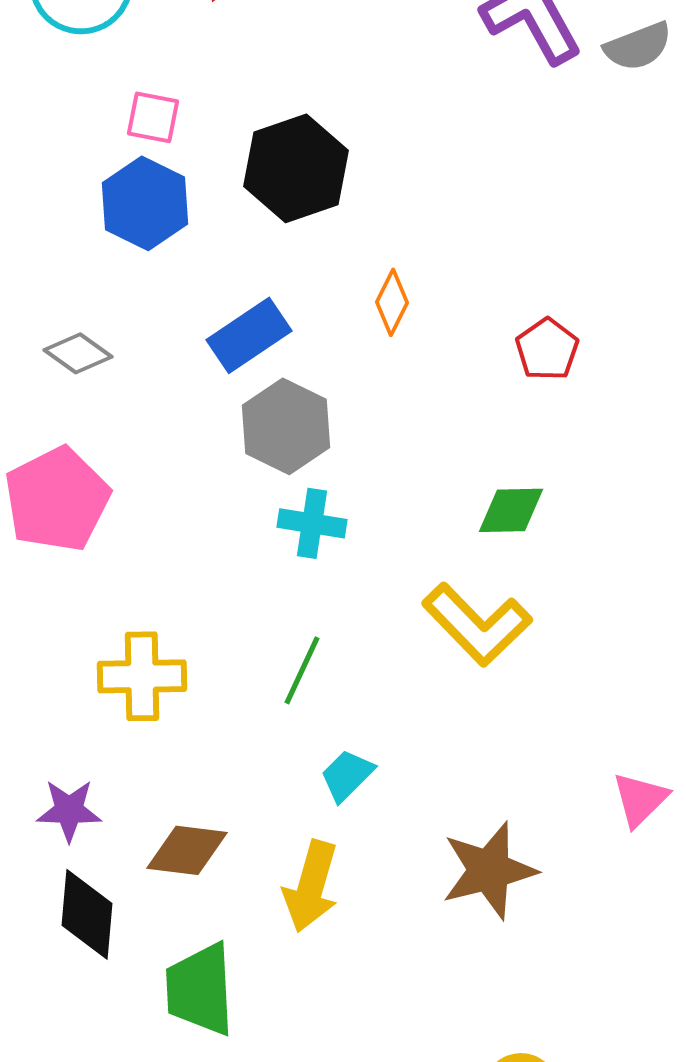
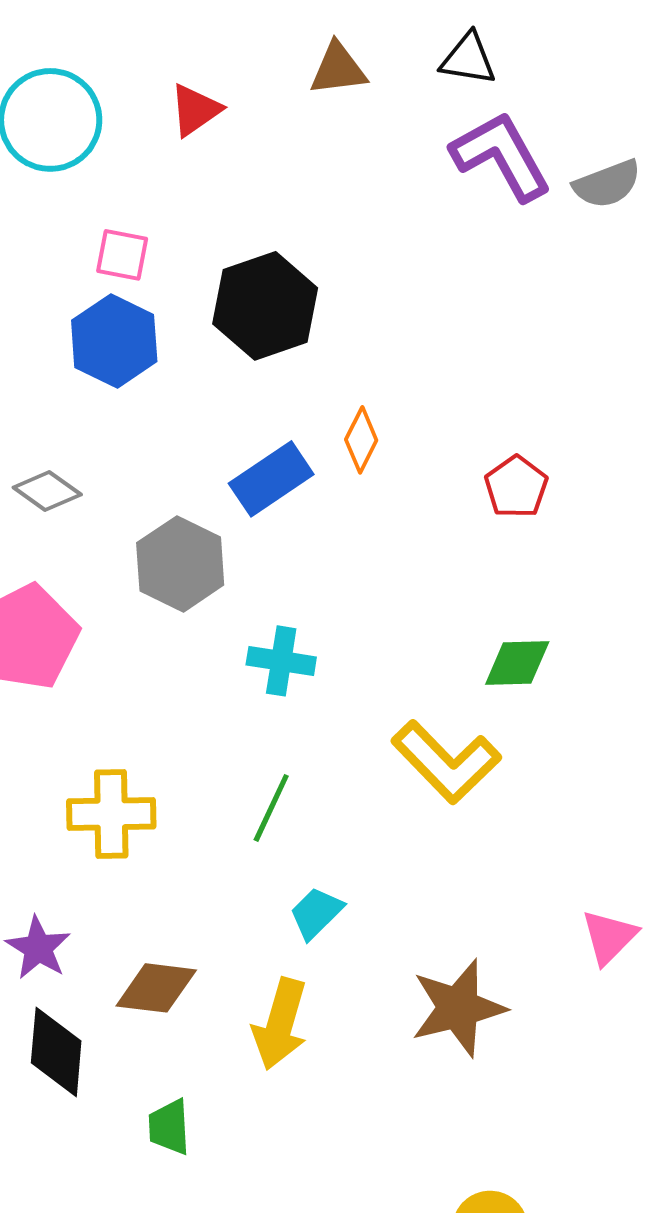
blue rectangle: (249, 335) -> (271, 479), moved
gray hexagon: (286, 426) -> (180, 564), moved
green diamond: (511, 510) -> (517, 663), moved
purple star: (69, 810) -> (38, 948), turned 30
green trapezoid: (200, 989) -> (169, 1127), size x0.6

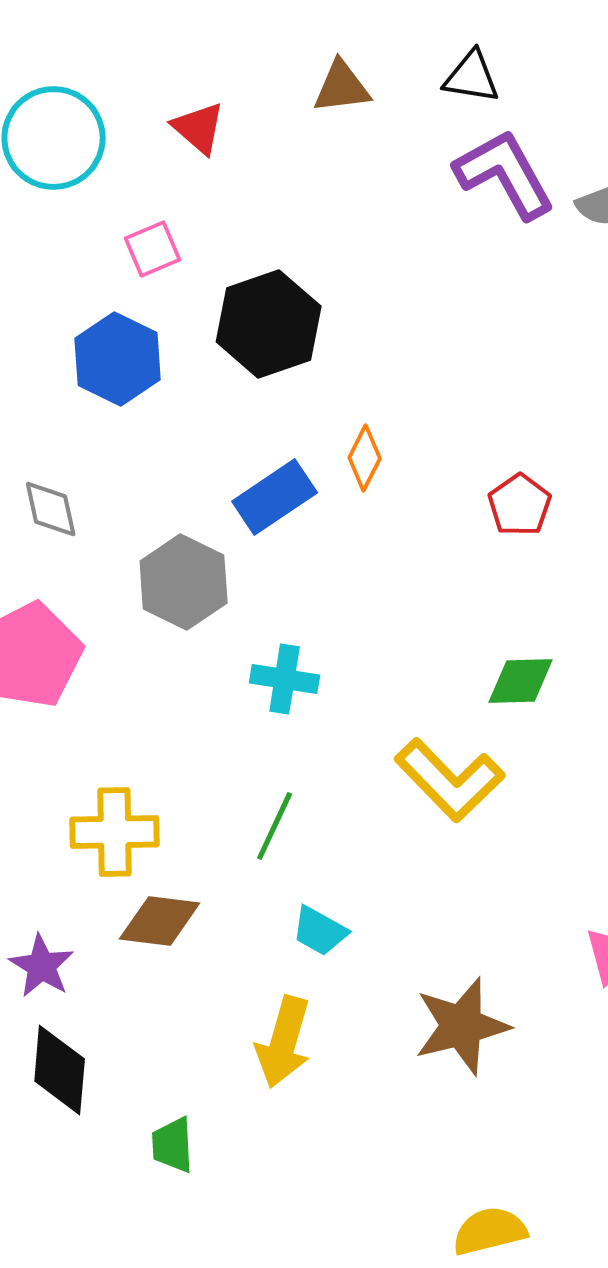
red triangle: (195, 110) -> (199, 128), turned -44
pink square: (122, 255) -> (153, 249), moved, turned -34
gray diamond: (47, 491) -> (51, 509), turned 42
cyan trapezoid: (316, 913) -> (320, 931), turned -106
brown diamond: (156, 988) -> (160, 921), moved

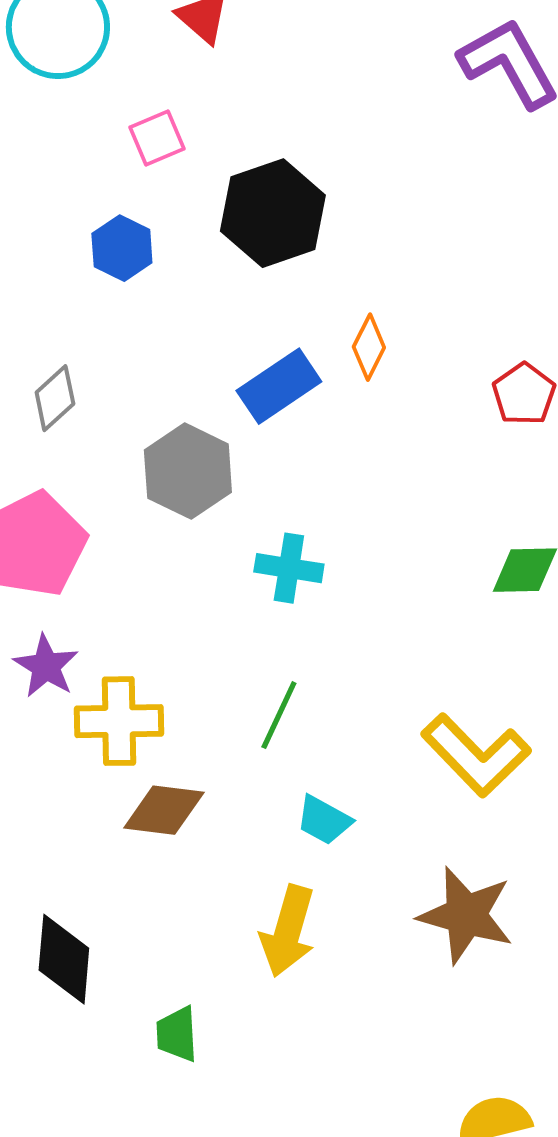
blue hexagon: (118, 359) -> (122, 248), size x0.7
gray diamond: (51, 509) -> (55, 398), turned 60
yellow L-shape: (450, 780) -> (476, 755), moved
purple star: (42, 966) -> (46, 666), moved
brown star: (462, 1026) -> (466, 915), turned 30

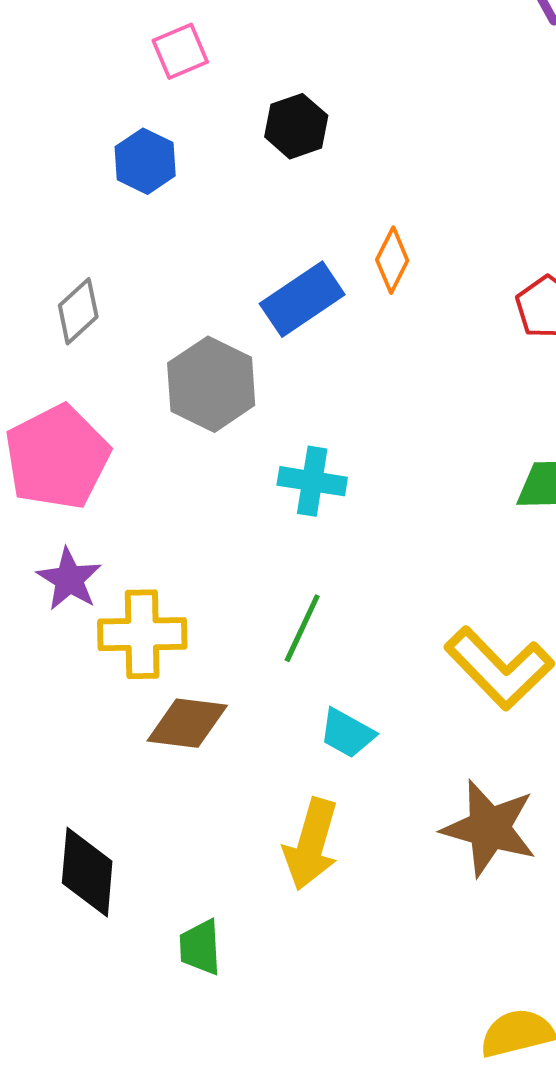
black hexagon: (273, 213) -> (296, 126), size x0.6

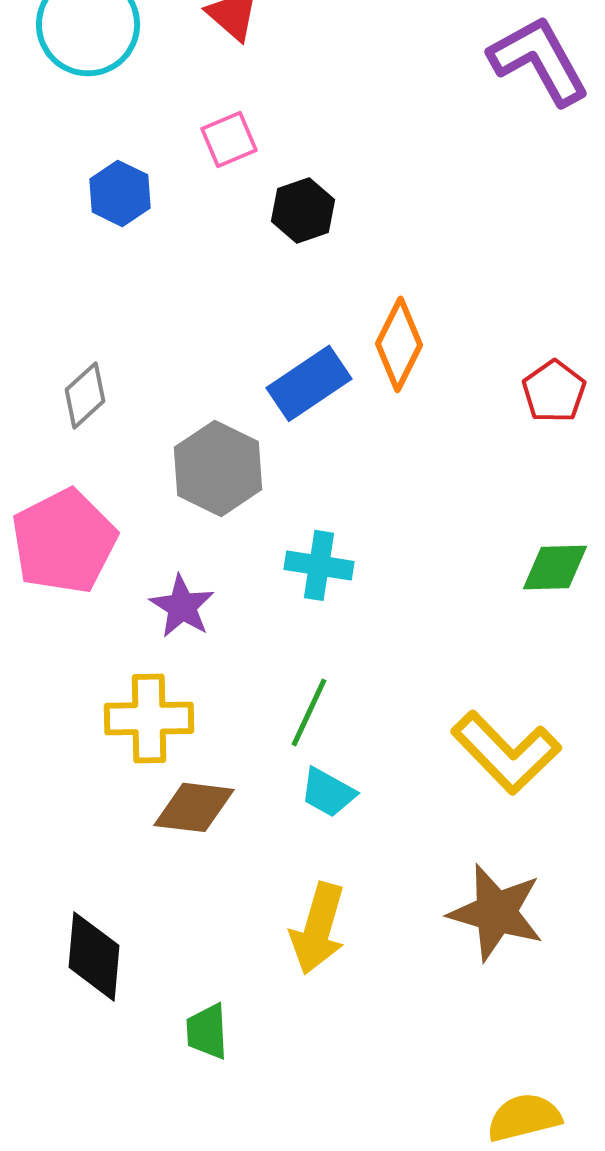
pink square: (180, 51) -> (229, 139), moved
blue hexagon: (145, 161) -> (120, 193), moved
orange diamond: (392, 260) -> (399, 344), size x1.4
purple star: (69, 579) -> (182, 606), moved
cyan trapezoid: (347, 733) -> (328, 792), moved

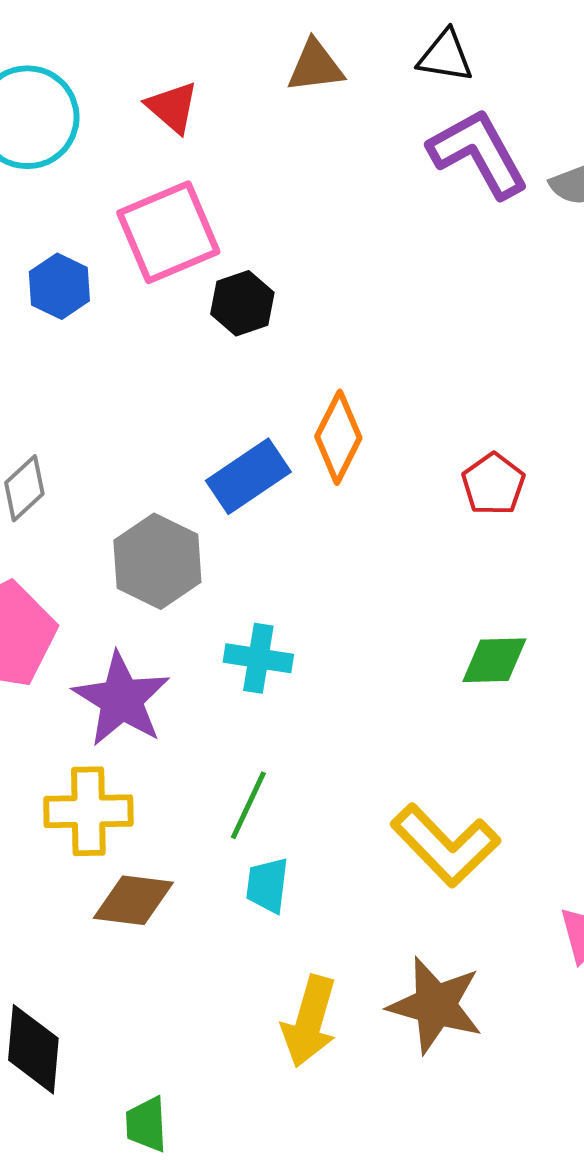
pink square: (229, 139) -> (168, 232), size x1.8
purple star: (182, 606) -> (121, 699), size x1.5
cyan trapezoid: (328, 792) -> (267, 885), turned 68
yellow arrow: (318, 928) -> (309, 1021), moved

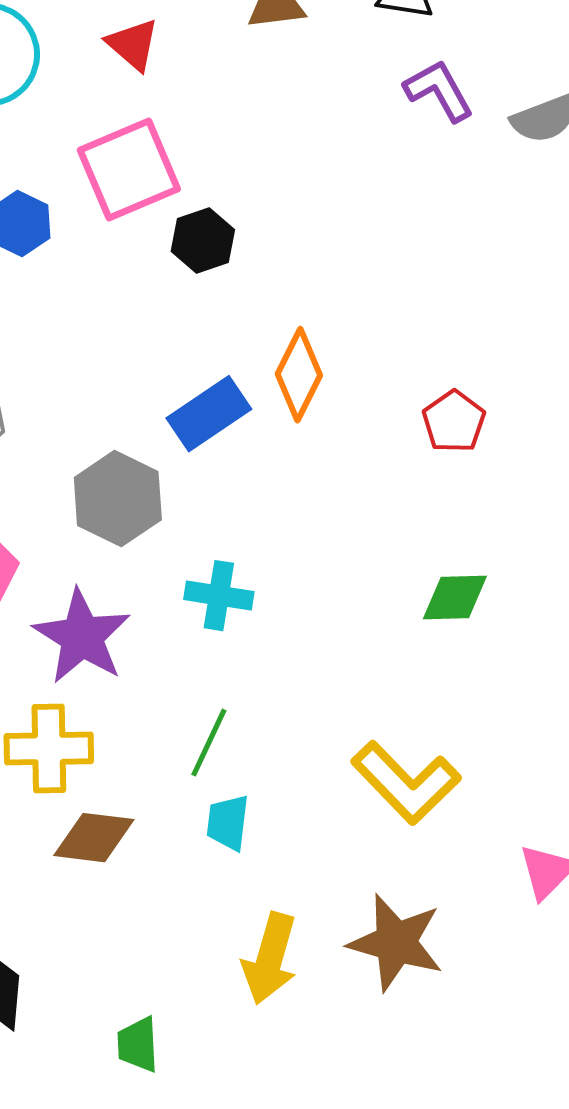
purple L-shape: (478, 153) -> (439, 91), size x0.7
green trapezoid: (146, 1124) -> (138, 1045), moved

